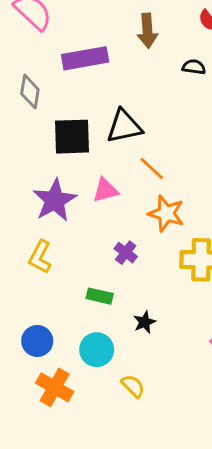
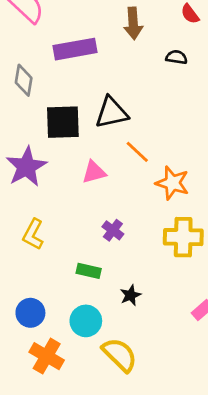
purple star: (55, 200) -> (26, 167), moved
orange star: (166, 213) -> (172, 183), moved
yellow semicircle: (133, 386) -> (120, 355), size x1.6

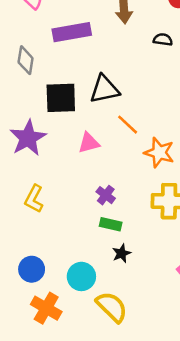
green rectangle: (89, 271) -> (111, 224), moved

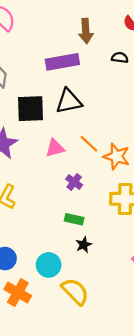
purple rectangle: (72, 32) -> (62, 62), moved
orange line: (128, 125) -> (89, 144), moved
purple cross: (106, 195) -> (74, 182), moved

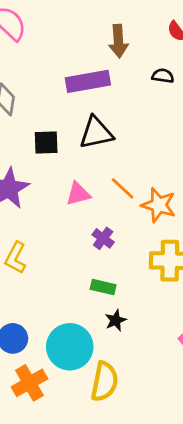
black square: (31, 109) -> (46, 142), size x0.7
cyan circle: (49, 265) -> (70, 347), size x1.4
yellow semicircle: (75, 292) -> (104, 382), turned 56
orange cross: (18, 293) -> (29, 383), turned 30

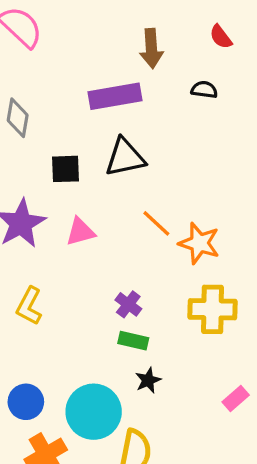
pink triangle: (78, 194) -> (80, 232), moved
purple cross: (103, 238) -> (128, 304), moved

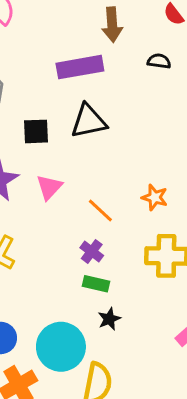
orange line: (156, 223) -> (100, 211), moved
pink triangle: (80, 232) -> (49, 187), turned -32
orange star: (199, 243) -> (155, 197), size x0.7

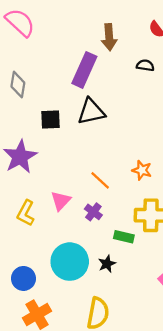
purple rectangle: (80, 67) -> (84, 70), turned -56
pink triangle: (49, 187) -> (61, 201), moved
green rectangle: (96, 284) -> (124, 237), moved
cyan circle: (61, 347) -> (70, 262), moved

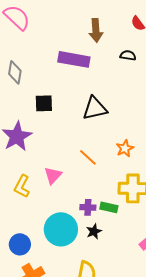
purple rectangle: (84, 70) -> (74, 59), turned 76
black triangle: (91, 112) -> (95, 108), moved
orange star: (142, 170) -> (125, 148), turned 30
purple cross: (93, 212) -> (88, 207), moved, turned -35

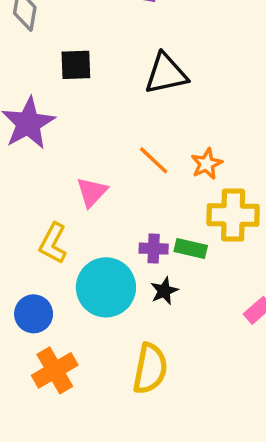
orange star: (125, 148) -> (207, 164), moved
yellow L-shape: (22, 186) -> (53, 243), moved

